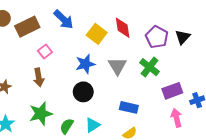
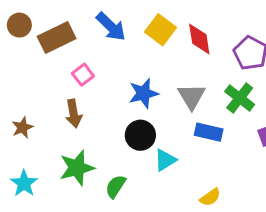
yellow square: (97, 34) -> (161, 30), moved
blue rectangle: (129, 107) -> (209, 132), moved
cyan triangle: (93, 125) -> (165, 160), moved

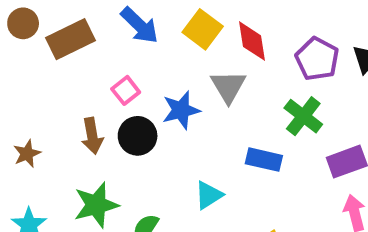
pink square: (83, 75) -> (126, 90), moved
gray triangle: (192, 96) -> (228, 87), moved
black circle: (140, 135) -> (138, 136), moved

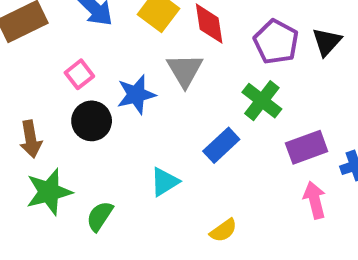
brown arrow: (92, 136) -> (31, 139), moved
blue rectangle: (264, 160) -> (221, 145), turned -56

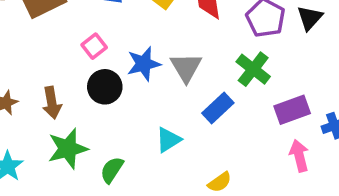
gray triangle: (185, 70) -> (186, 67), moved

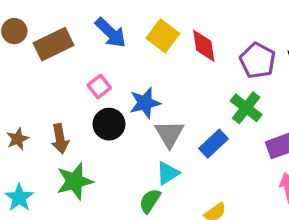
gray triangle: (186, 67) -> (169, 134), moved
green semicircle: (112, 170) -> (150, 201), moved

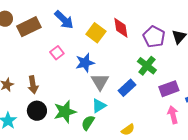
yellow square: (163, 36) -> (96, 33), moved
black circle: (109, 124) -> (37, 111), moved
green star: (75, 181) -> (65, 112), moved

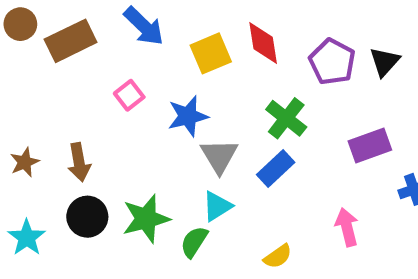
yellow square: (96, 33) -> (211, 53), turned 30
green cross: (147, 66) -> (286, 118), moved
purple rectangle: (169, 89) -> (370, 145), moved
pink arrow: (173, 115) -> (347, 227), moved

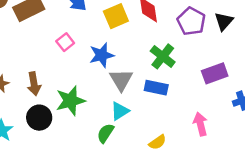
blue rectangle: (276, 169) -> (156, 88), turned 55
green star: (146, 219) -> (70, 101), moved

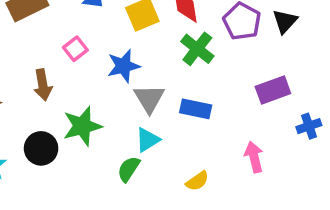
green cross: (163, 56) -> (197, 49), moved
brown arrow: (34, 84) -> (43, 85), moved

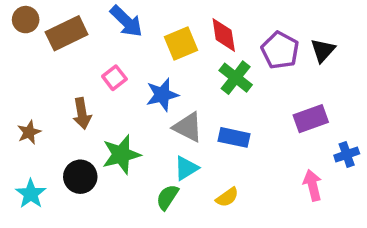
gray triangle: (149, 99) -> (188, 127), turned -32
pink arrow: (254, 157) -> (313, 185), moved
yellow semicircle: (197, 181) -> (227, 197), moved

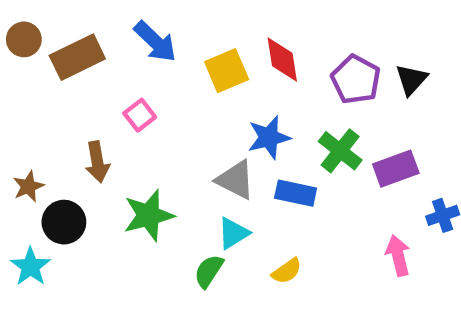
green cross: (236, 78) -> (340, 151), moved
blue star: (162, 95) -> (269, 137), moved
black circle: (80, 177) -> (64, 222), moved

